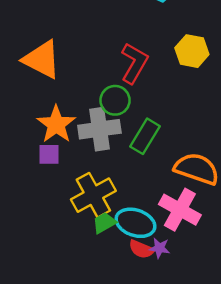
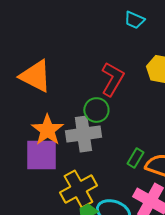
green rectangle: (145, 136) -> (135, 158), moved, size x0.7
purple square: (49, 154) -> (41, 155), size x1.8

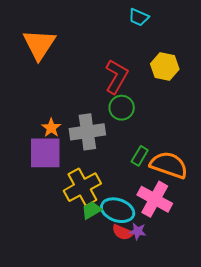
orange triangle: (35, 76) -> (39, 44), moved, turned 36
green circle: (96, 110) -> (122, 108), moved
orange star: (47, 130) -> (51, 128), size x0.6

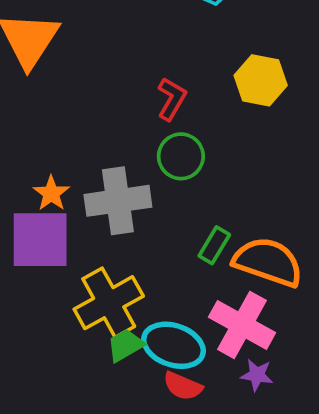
red L-shape: (117, 77) -> (172, 99), size x0.7
purple star: (138, 231) -> (257, 375), moved

